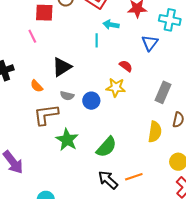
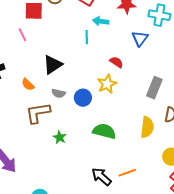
yellow star: (116, 87) -> (107, 84), turned -30
green star: (67, 140) -> (60, 137), size x0.6
green semicircle: (106, 147) -> (104, 131), moved, turned -115

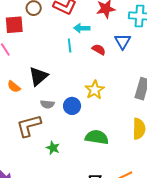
red semicircle: (117, 62) -> (99, 50), moved
orange semicircle: (28, 84) -> (14, 87), moved

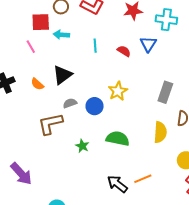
cyan arrow: (82, 28) -> (61, 35), moved
gray semicircle: (47, 104) -> (70, 103), turned 152
green star: (53, 148) -> (82, 146), moved

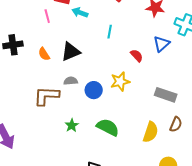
red semicircle: (124, 51) -> (137, 56), moved
gray rectangle: (165, 92) -> (166, 95), turned 75

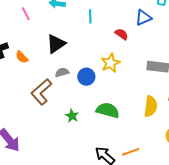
blue triangle: (161, 44) -> (143, 18), turned 30
orange semicircle: (44, 54) -> (22, 57), moved
brown L-shape: (46, 96) -> (41, 92), turned -32

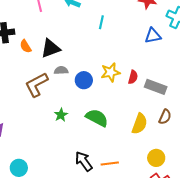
red semicircle: (121, 34) -> (133, 77), moved, turned 56
black triangle: (56, 44) -> (51, 48), moved

